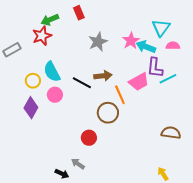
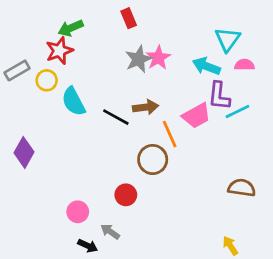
red rectangle: (79, 13) -> (129, 18), moved
pink star: (131, 41) -> (158, 58), moved
yellow circle: (33, 81) -> (47, 80), moved
pink circle: (55, 95) -> (78, 212), moved
purple diamond: (31, 108) -> (24, 152), moved

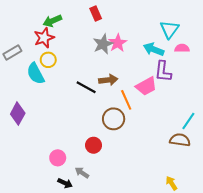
yellow circle: (47, 80) -> (48, 60), moved
cyan semicircle: (73, 102) -> (36, 74), moved
cyan line: (237, 111) -> (188, 121), moved, turned -30

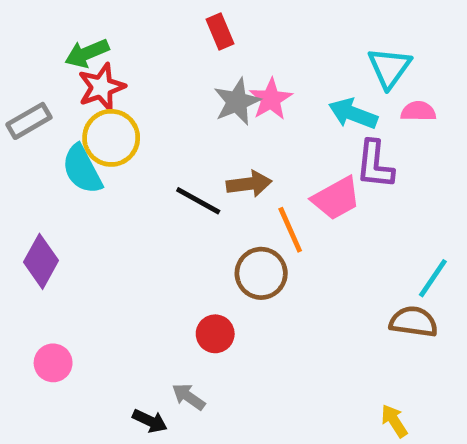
green arrow: (52, 21) -> (87, 53), moved
yellow circle: (48, 60) -> (111, 138), size x1.5
pink circle: (58, 158) -> (53, 363), moved

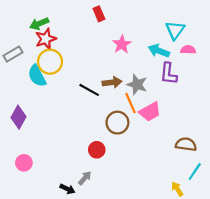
gray star: (237, 102) -> (137, 85), moved, turned -30
pink trapezoid: (336, 198) -> (150, 112), moved
cyan line: (433, 278) -> (195, 172), moved
gray arrow: (189, 397) -> (85, 178), turned 96

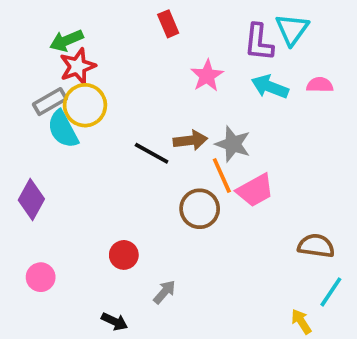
cyan triangle: (175, 30) -> (292, 29), moved
gray rectangle: (13, 54) -> (50, 102), moved
purple L-shape: (169, 74) -> (259, 42), moved
red circle: (97, 150) -> (124, 255), moved
gray arrow: (85, 178) -> (164, 292), moved

